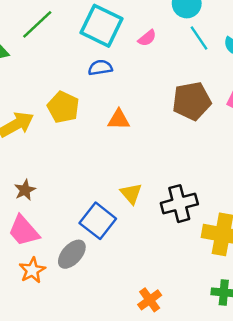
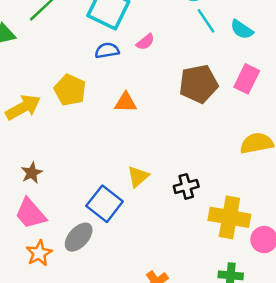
pink semicircle: (147, 38) -> (145, 42), moved
yellow triangle: (131, 194) -> (138, 177), turned 30
black cross: (179, 204) -> (186, 186), size x0.7

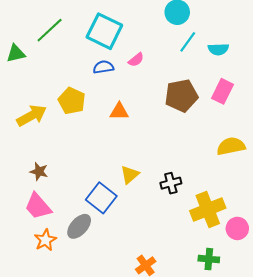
cyan line: (206, 21) -> (188, 42), turned 70
cyan semicircle: (242, 29) -> (218, 49), turned -36
brown star: (32, 173) -> (39, 172), turned -30
yellow cross: (229, 217) -> (208, 209), turned -32

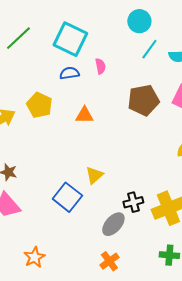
pink semicircle: (136, 60) -> (100, 66), turned -63
black cross: (171, 183) -> (133, 202), moved
gray ellipse: (79, 226) -> (113, 224), moved
orange star: (45, 240) -> (34, 257), moved

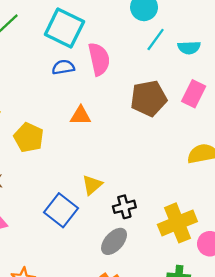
pink semicircle: (100, 66) -> (99, 59), size x1.8
yellow pentagon: (39, 105) -> (29, 138), moved
black cross: (133, 202) -> (124, 207), moved

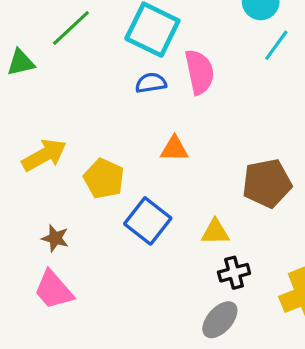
brown pentagon: (149, 98) -> (267, 183), moved
yellow triangle: (92, 185) -> (215, 232), moved, turned 40
blue square: (61, 210) -> (148, 221), moved

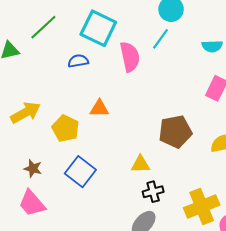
cyan line: (276, 45) -> (160, 39), moved
blue semicircle: (151, 83) -> (78, 61), moved
orange triangle: (174, 149) -> (99, 108), moved
blue square: (148, 221) -> (80, 172), moved

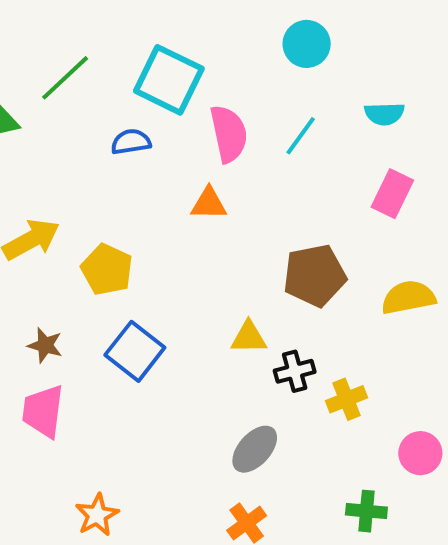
cyan line: (160, 39) -> (301, 136), moved
orange triangle: (99, 108) -> (209, 204), moved
black cross: (153, 192) -> (295, 371), moved
pink trapezoid: (32, 203) -> (43, 411), turned 48
yellow cross: (202, 206) -> (347, 399), moved, size x0.6

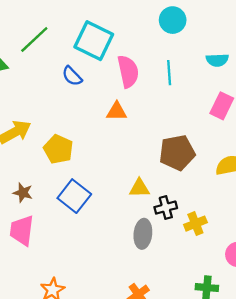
cyan line: (301, 136) -> (169, 73), turned -40
blue semicircle: (131, 142) -> (72, 76), turned -125
gray ellipse: (255, 449) -> (143, 234), moved, turned -36

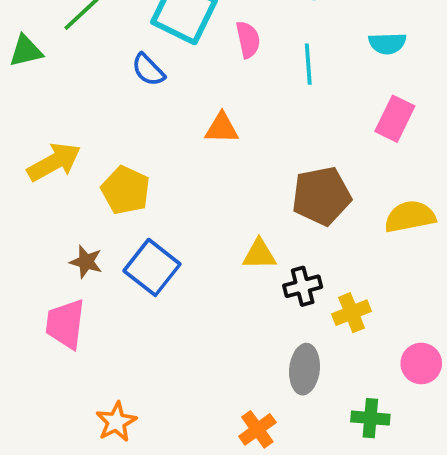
pink semicircle: (128, 71) -> (248, 40), moved, size x0.7
brown star: (23, 193) -> (86, 262), moved
gray ellipse: (143, 234) -> (304, 369), moved

